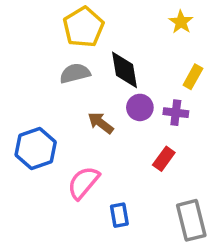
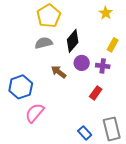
black diamond: (125, 70) -> (73, 41), turned 50
pink semicircle: (83, 183) -> (35, 113), moved
blue rectangle: (119, 215) -> (85, 133), moved, turned -32

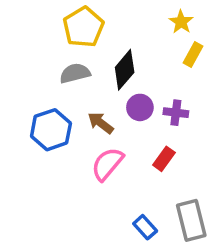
yellow rectangle: (113, 45) -> (193, 54), moved
blue hexagon: (21, 87) -> (51, 130), moved
pink semicircle: (35, 113) -> (107, 164), moved

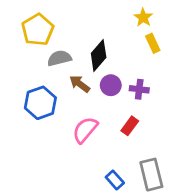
yellow pentagon: (83, 27) -> (38, 30), moved
yellow rectangle: (193, 54) -> (153, 43), turned -54
brown arrow: (101, 123) -> (80, 84), moved

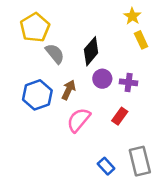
gray semicircle: (59, 58) -> (55, 54), turned 65
brown arrow: (80, 84) -> (69, 90), moved, turned 78

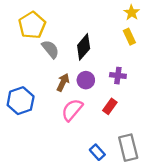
yellow star: (132, 16) -> (132, 13), moved
purple circle: (102, 79) -> (86, 80), moved
blue hexagon: (37, 95) -> (21, 101), moved

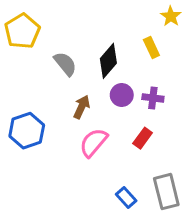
yellow pentagon: (32, 25) -> (22, 31), moved
yellow rectangle: (129, 37) -> (151, 47), moved
purple circle: (86, 80) -> (122, 95), moved

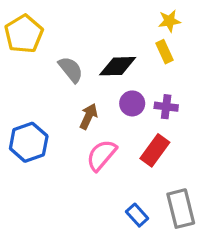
yellow star: (171, 16) -> (169, 21), moved, turned 30
black diamond: (108, 61) -> (118, 66), turned 48
red rectangle: (143, 138) -> (155, 150), size x1.4

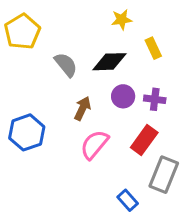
yellow star: (169, 21) -> (122, 20), moved
gray rectangle: (181, 209) -> (164, 175), moved, turned 36

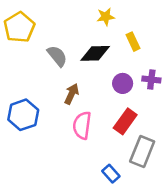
purple circle: (123, 96) -> (123, 83), moved
purple cross: (155, 99) -> (151, 80), moved
pink semicircle: (94, 145) -> (82, 125), turned -32

